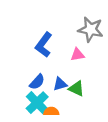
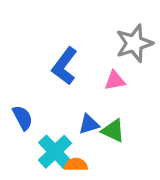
gray star: (91, 29) -> (134, 43), turned -30
blue semicircle: (37, 82) -> (23, 118), moved, turned -70

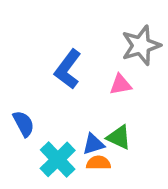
blue triangle: (89, 124) -> (93, 144), moved
orange semicircle: (76, 165) -> (98, 163), moved

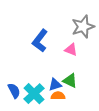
pink triangle: (121, 85) -> (71, 50), turned 32
blue semicircle: (24, 124) -> (14, 91), moved

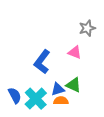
gray star: (83, 27) -> (87, 28), size x0.7
blue L-shape: (40, 41) -> (42, 62), moved

